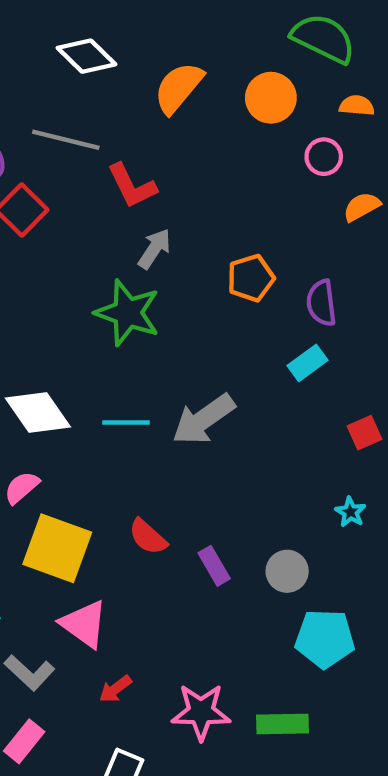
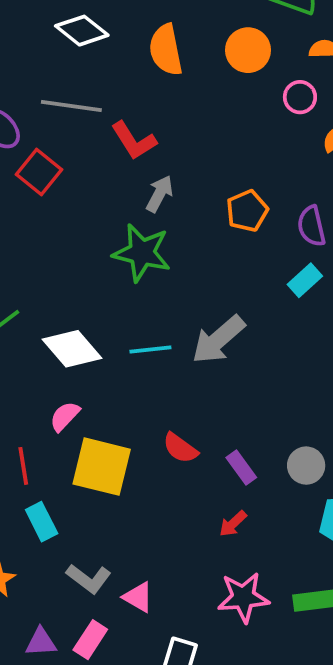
orange semicircle: (179, 88) -> (166, 50), turned -45
pink triangle: (84, 624) -> (138, 597), moved, size x0.7
red arrow: (115, 689) -> (233, 524), moved

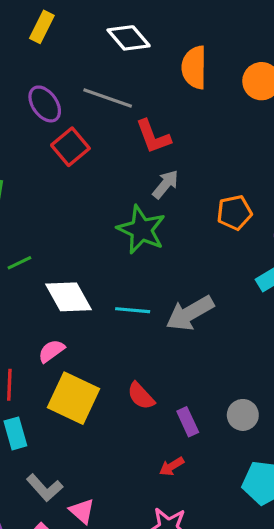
gray circle: (306, 466) -> (243, 415), moved

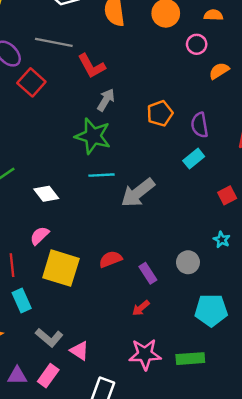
white diamond: (69, 297) -> (46, 194), size x0.7
cyan line: (133, 310) -> (101, 175), moved
red semicircle: (141, 396) -> (111, 259), turned 120

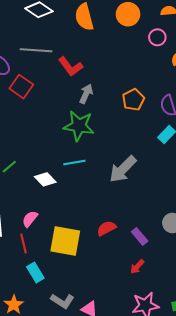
cyan line: (101, 175) -> (74, 162), moved
pink semicircle: (39, 236) -> (30, 219), moved

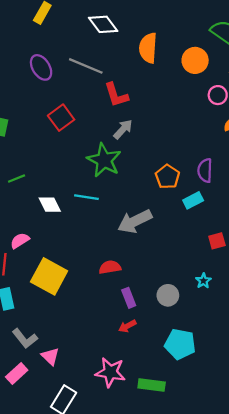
red square: (21, 87) -> (61, 118), moved
orange pentagon: (133, 100) -> (167, 177), moved, turned -30
red semicircle: (106, 228) -> (110, 267), moved
red arrow: (137, 267) -> (127, 326), moved

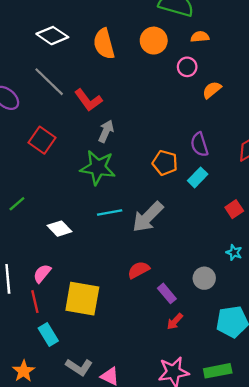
gray line: (86, 66) -> (49, 82), turned 40
green line: (17, 178) -> (17, 204), moved
cyan line: (86, 197) -> (110, 212), moved

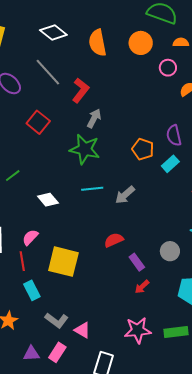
red L-shape: (88, 100) -> (81, 90), turned -110
gray arrow: (148, 217) -> (125, 195), size x0.7

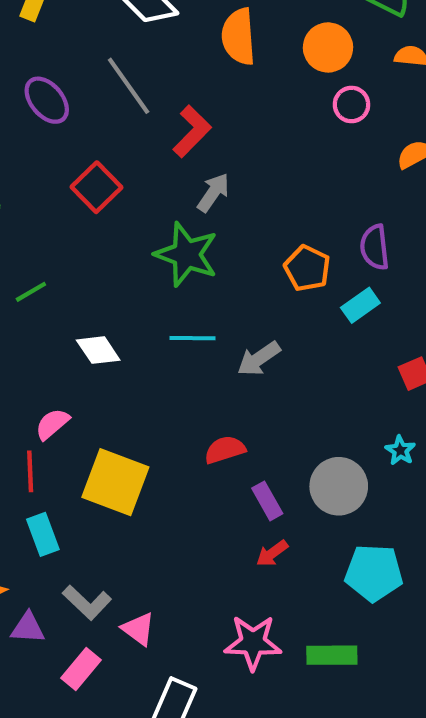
pink circle: (168, 68) -> (351, 105), moved
gray circle: (170, 251) -> (339, 486), size x1.4
purple triangle: (31, 354) -> (28, 628), moved

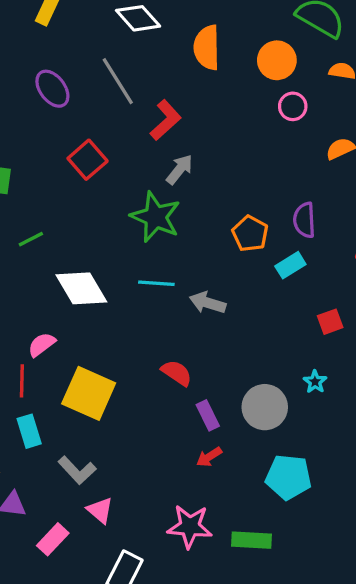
white diamond: (98, 350) -> (81, 288), size x1.5
gray arrow: (259, 359) -> (208, 303), turned 48
red semicircle: (225, 450) -> (177, 373), turned 48
gray L-shape: (87, 602) -> (77, 470), moved

